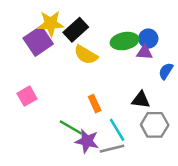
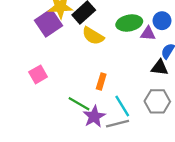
blue circle: (148, 39) -> (162, 21), moved
black triangle: (141, 100) -> (160, 67), moved
orange rectangle: (95, 104) -> (101, 81), turned 42
purple star: (87, 141) -> (94, 117), turned 30

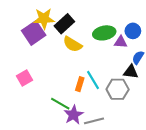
gray hexagon: (157, 101) -> (118, 89), moved
cyan line: (122, 106) -> (93, 80), moved

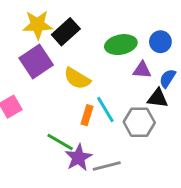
purple square: (34, 33) -> (36, 61), moved
purple triangle: (121, 42) -> (142, 70), moved
yellow semicircle: (73, 44) -> (77, 78), moved

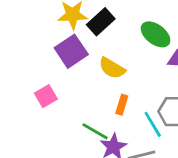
green ellipse: (121, 45) -> (156, 34), turned 48
cyan line: (105, 110) -> (153, 124), moved

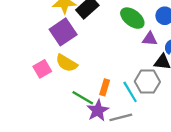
yellow semicircle: (112, 68) -> (67, 63), moved
orange rectangle: (122, 105) -> (105, 87), moved

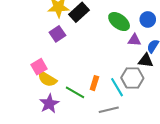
purple square: (63, 32) -> (57, 34), size x0.7
yellow semicircle: (67, 63) -> (47, 79), moved
purple star: (98, 110) -> (49, 104), moved

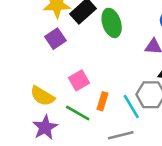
green ellipse: (119, 22) -> (112, 23), moved, turned 35
pink square: (39, 67) -> (79, 80), moved

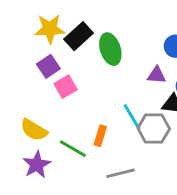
pink square: (79, 80) -> (66, 87), moved
cyan line: (131, 106) -> (132, 117), moved

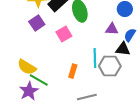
pink square: (66, 87) -> (64, 34), moved
cyan line: (132, 117) -> (95, 58), turned 30
green line: (73, 149) -> (39, 80), moved

